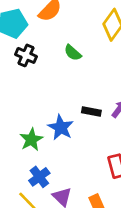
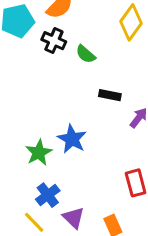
black cross: (26, 55) -> (54, 41), moved
black rectangle: (91, 111) -> (110, 95), moved

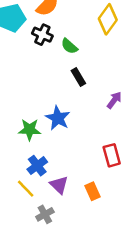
black rectangle: (110, 95) -> (78, 77), moved, turned 48
green star: (39, 153) -> (30, 130), turned 30

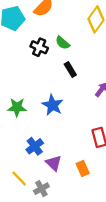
black cross: (42, 35) -> (39, 47), moved
green star: (30, 130) -> (17, 107), moved
yellow line: (26, 189) -> (19, 179), moved

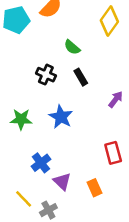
black cross: (39, 47) -> (46, 75), moved

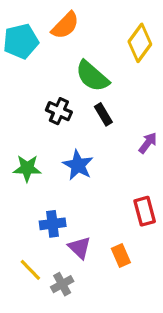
green semicircle: (72, 47) -> (92, 76), size x1.6
blue cross: (41, 163) -> (53, 224), turned 30

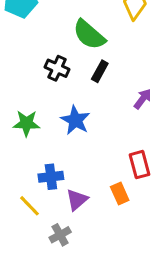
black rectangle: (103, 114) -> (100, 71), turned 60
purple triangle: (80, 248) -> (77, 200), turned 35
orange rectangle: (121, 256) -> (120, 194), moved
yellow line: (30, 270) -> (30, 206), moved

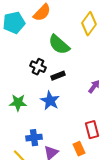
black rectangle: (100, 71) -> (58, 76), moved, turned 40

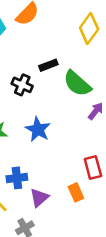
green semicircle: (59, 45) -> (77, 84), moved
black rectangle: (58, 76) -> (48, 65), moved

